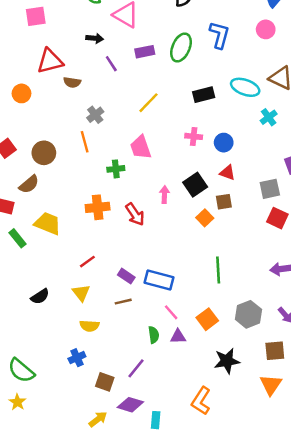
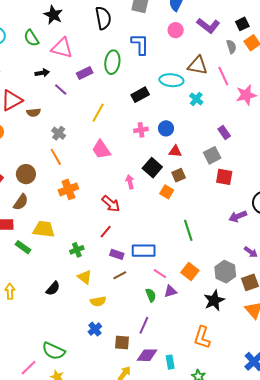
green cross: (116, 169) -> (77, 250), moved
orange cross: (98, 207) -> (68, 189), moved
red line: (87, 262) -> (106, 232), moved
gray hexagon: (248, 314) -> (225, 272), moved

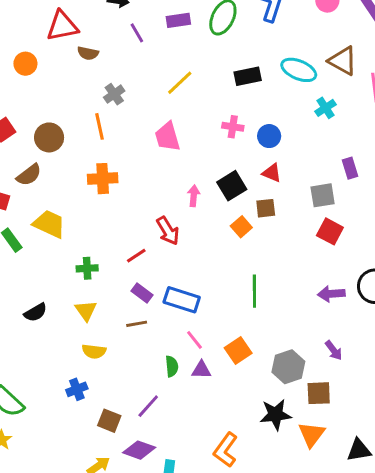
red arrow: (111, 204) -> (168, 231), moved
black star: (214, 300) -> (276, 415), moved

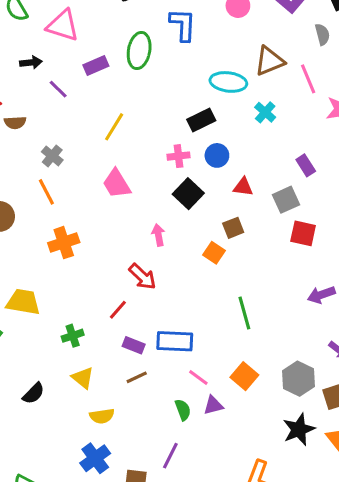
brown triangle: (343, 61) -> (269, 61), turned -36
black rectangle: (248, 76) -> (201, 120), moved
red triangle: (272, 173) -> (243, 187), moved
black square: (232, 186) -> (188, 194), moved
blue cross: (77, 389) -> (95, 458), size x1.4

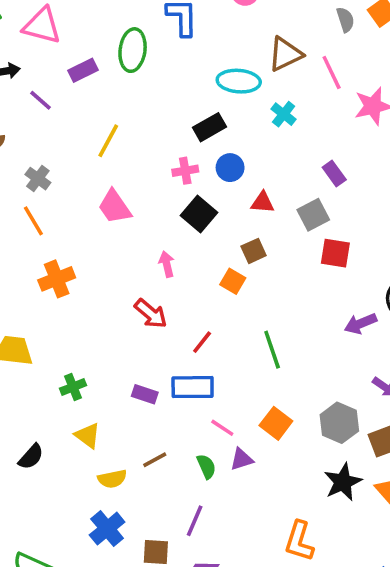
red line: (118, 310) -> (202, 342), moved
brown line: (137, 377) -> (155, 460), moved

